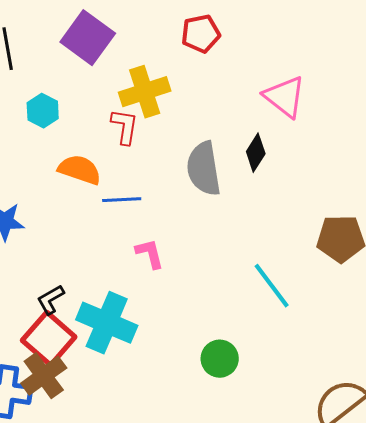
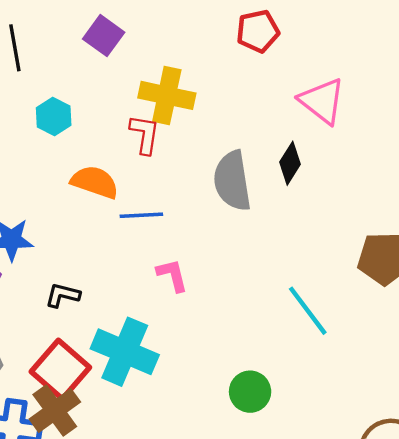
red pentagon: (201, 34) -> (258, 31), moved
purple square: (88, 38) -> (104, 36), size x0.7
yellow cross: (145, 92) -> (167, 95), turned 30
black L-shape: (51, 300) -> (63, 295), moved, turned 44

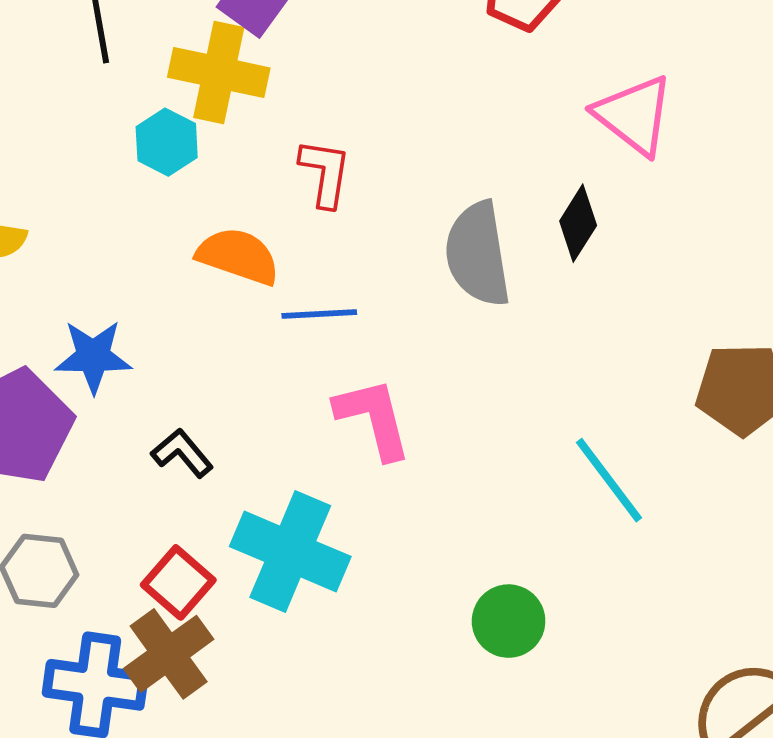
yellow cross: (167, 95) -> (219, 73), moved
pink L-shape: (172, 275) -> (373, 418), size x1.4
black L-shape: (63, 295) -> (182, 453), turned 36
red square: (60, 369) -> (178, 582), size x0.7

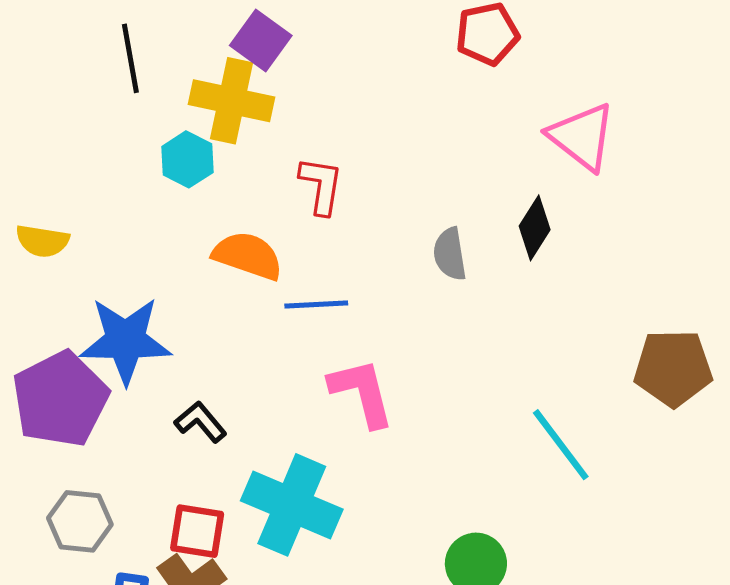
gray semicircle: (478, 254) -> (450, 254), size x0.6
blue star: (93, 356) -> (126, 340), size x1.4
red square: (178, 582) -> (197, 531), turned -32

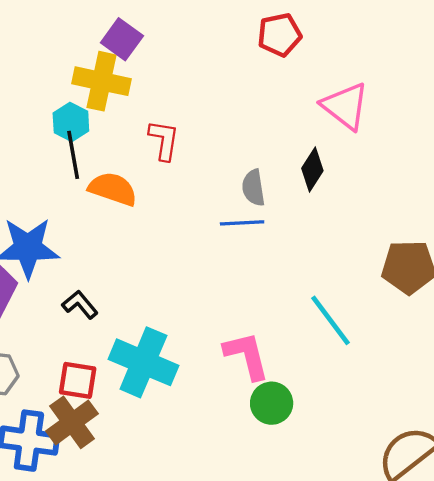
black line: (130, 58) -> (73, 155), moved
blue line: (316, 305) -> (242, 223), moved
pink L-shape: (362, 393) -> (247, 356), moved

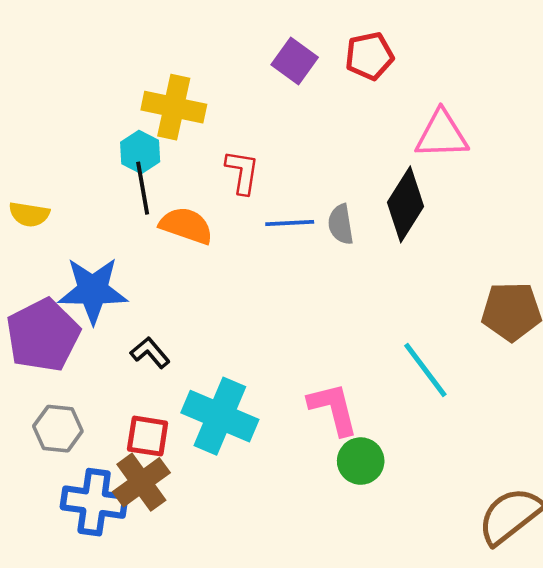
purple square: (122, 39) -> (295, 61), moved
pink triangle: (345, 106) -> (442, 135), turned -40
black diamond: (312, 170) -> (406, 204), size x1.5
blue line: (242, 223) -> (290, 223), moved

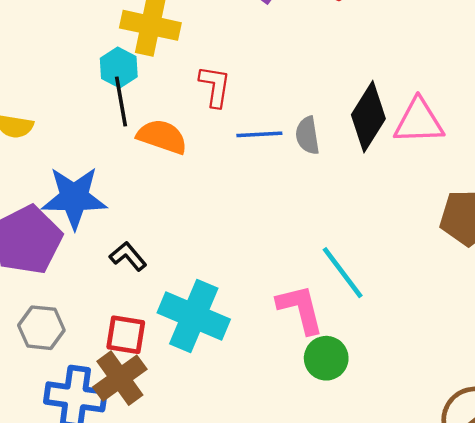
pink triangle: (442, 135) -> (419, 121), moved
cyan line: (425, 370) -> (343, 273), moved

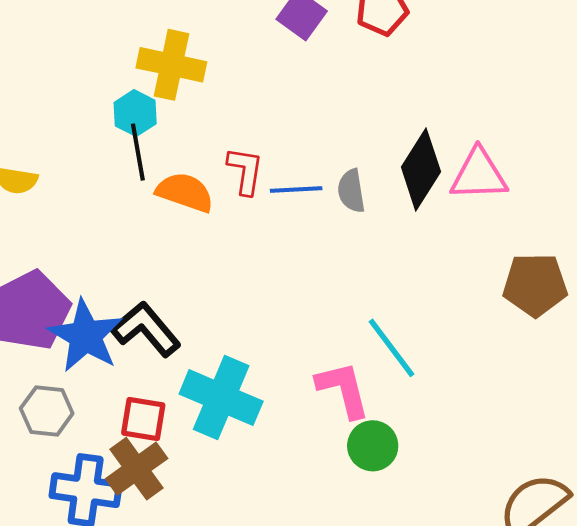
red L-shape: (215, 86) -> (245, 171), moved
blue star: (74, 198) -> (86, 336), moved, turned 30
black L-shape: (128, 256) -> (146, 329), size x1.6

